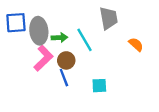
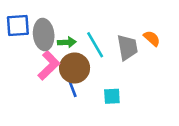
gray trapezoid: (109, 18) -> (127, 47), moved
orange semicircle: (136, 44) -> (152, 38), moved
brown circle: (66, 60) -> (75, 68), size x1.5

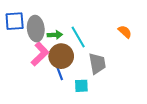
gray trapezoid: (127, 47) -> (97, 64), moved
cyan square: (112, 96) -> (81, 86), moved

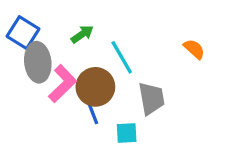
blue square: (15, 21) -> (23, 33), turned 36
gray ellipse: (36, 29) -> (38, 62), moved
green arrow: (55, 35) -> (82, 34), moved, turned -32

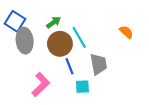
pink L-shape: (62, 84) -> (41, 84), moved
brown circle: (95, 87) -> (60, 44), moved
blue line: (92, 112) -> (70, 66), moved

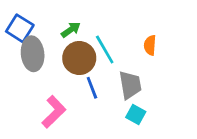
orange semicircle: (126, 32) -> (150, 45), moved, turned -128
cyan square: (82, 87) -> (136, 115), moved, turned 32

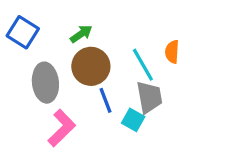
cyan line: (105, 50) -> (143, 65), moved
gray ellipse: (33, 54) -> (45, 83), moved
cyan square: (136, 115) -> (133, 120), moved

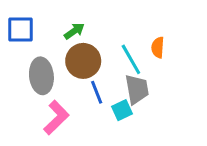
blue square: (23, 32) -> (21, 30), turned -32
cyan square: (133, 120) -> (122, 110), turned 36

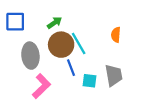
cyan line: (131, 59) -> (79, 44), moved
gray trapezoid: (137, 89) -> (114, 75), moved
cyan square: (122, 110) -> (90, 81), turned 32

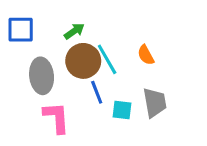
orange semicircle: (116, 35) -> (146, 55), moved, turned -32
pink L-shape: (41, 86) -> (56, 118), turned -50

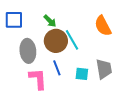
green arrow: (74, 31) -> (50, 21), turned 80
orange semicircle: (146, 55) -> (103, 26), moved, size x1.5
blue line: (97, 92) -> (57, 68), moved

